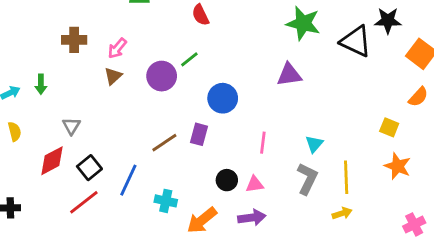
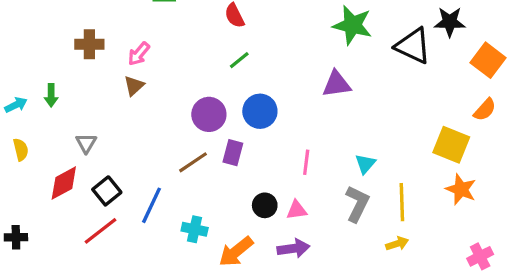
green line: (189, 59) -> (239, 60), moved
purple circle: (162, 76) -> (209, 114), moved
yellow square: (389, 127) -> (451, 145), size x1.6

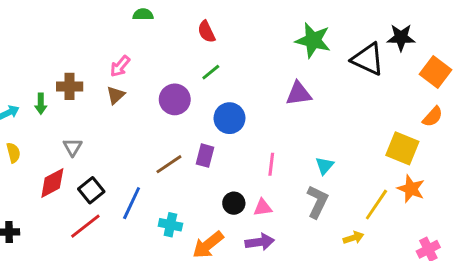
brown cross: (89, 44) -> (70, 86), moved
purple circle: (209, 114) -> (175, 99), moved
yellow line: (402, 202) -> (376, 205), moved, turned 36

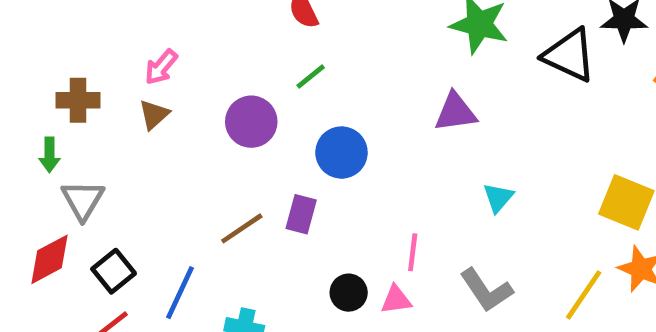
green arrow: (41, 104) -> (49, 155), moved
gray triangle: (72, 147) -> (83, 200), size x1.4
pink line: (271, 164) -> (413, 252), moved
cyan triangle: (325, 166) -> (498, 198), moved
gray L-shape: (317, 202) -> (486, 290), turned 120

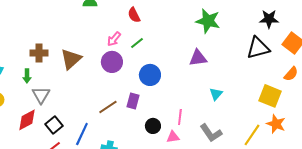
black triangle: (569, 55) -> (258, 48), moved, turned -40
pink arrow: (161, 67) -> (114, 39), moved
brown triangle: (154, 115) -> (71, 59), size x1.6
black circle: (349, 293) -> (153, 126), moved

